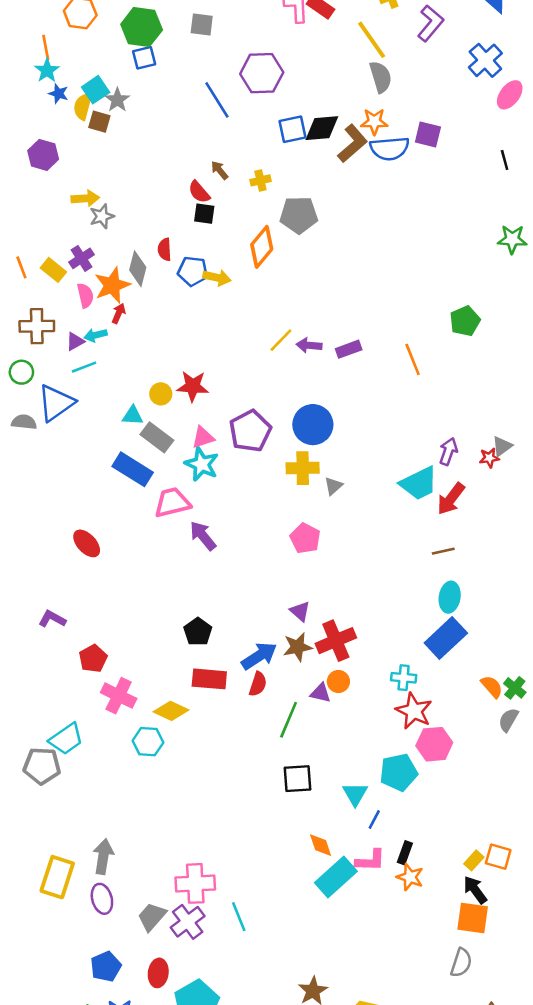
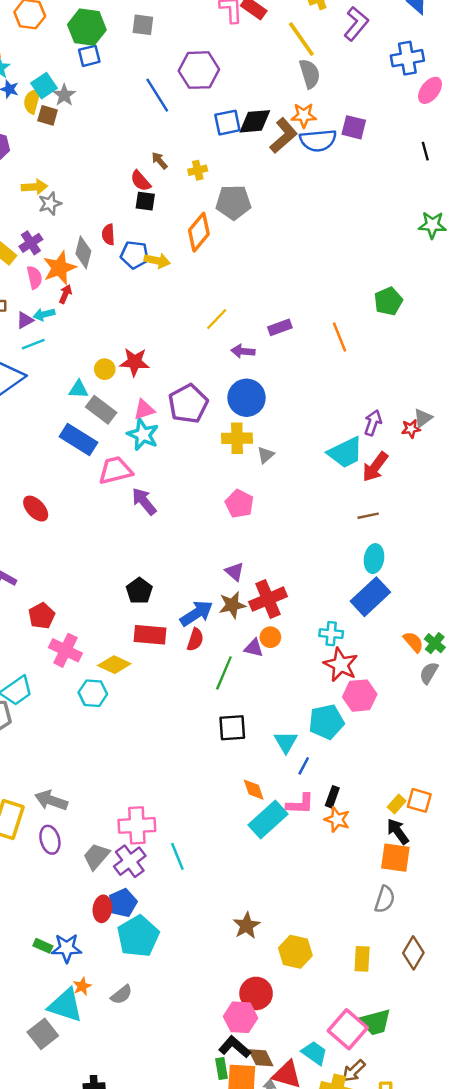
blue cross: (485, 60) -> (407, 58), turned 32
purple arrow: (309, 345) -> (243, 351), moved
gray arrow: (103, 857) -> (51, 800), turned -80
blue pentagon: (106, 967) -> (123, 903), moved

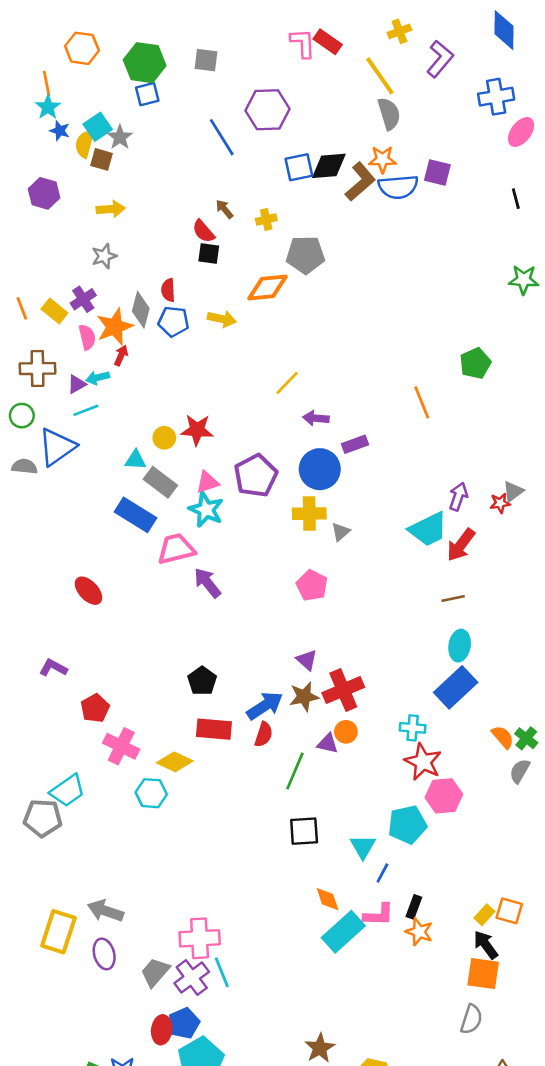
yellow arrow: (34, 187) -> (111, 209), moved
orange diamond: (199, 232) -> (267, 287), turned 45
blue pentagon: (135, 255) -> (173, 321), moved
purple rectangle: (280, 327) -> (355, 444), moved
cyan line: (177, 856) -> (222, 972), moved

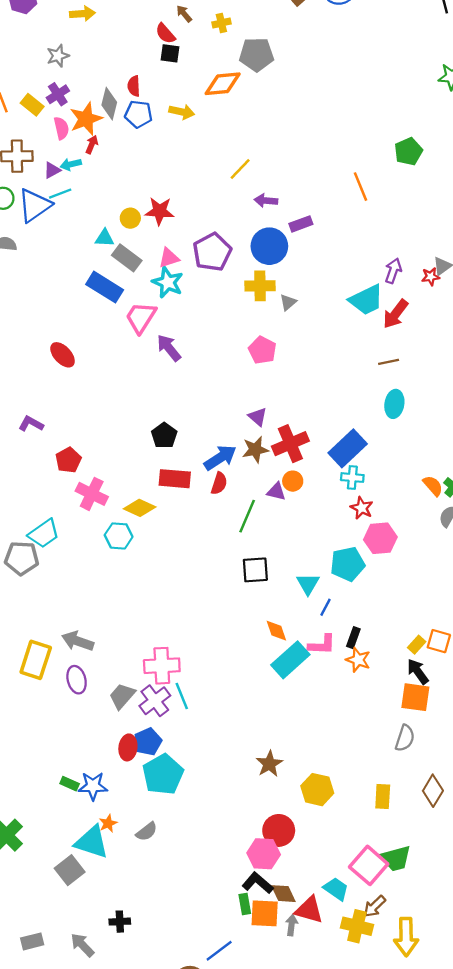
gray star: (104, 256) -> (58, 56), moved
blue triangle: (57, 447) -> (34, 205), moved
pink trapezoid: (176, 549) -> (141, 317), turned -44
blue rectangle: (456, 687) -> (348, 448), moved
red star: (423, 762) -> (362, 508), size x0.7

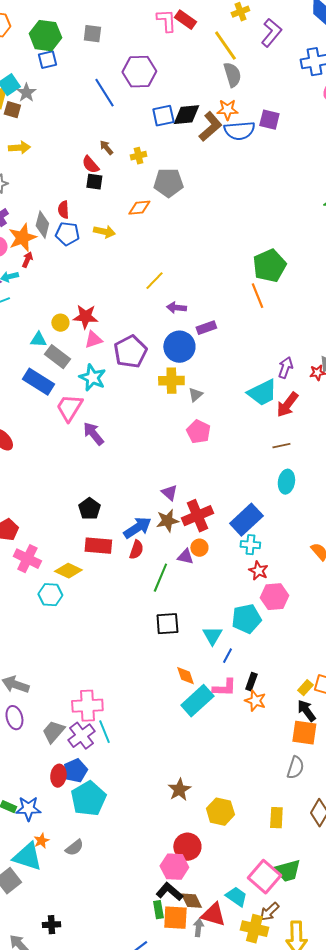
orange diamond: (223, 84) -> (139, 208), size x0.7
green pentagon: (408, 152) -> (269, 266), moved, size x1.4
pink triangle: (169, 258) -> (93, 340), moved
pink pentagon: (262, 350) -> (198, 432), moved

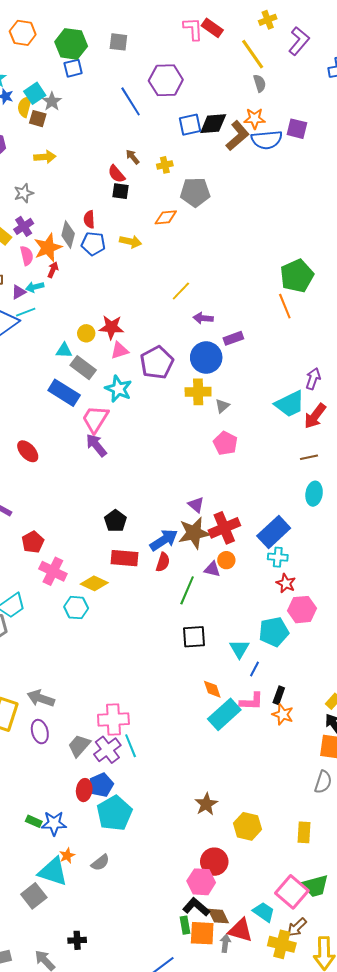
gray semicircle: (232, 75) -> (260, 83), size x0.7
purple arrow: (93, 434) -> (96, 445), moved
brown star: (167, 521) -> (194, 533), size x1.4

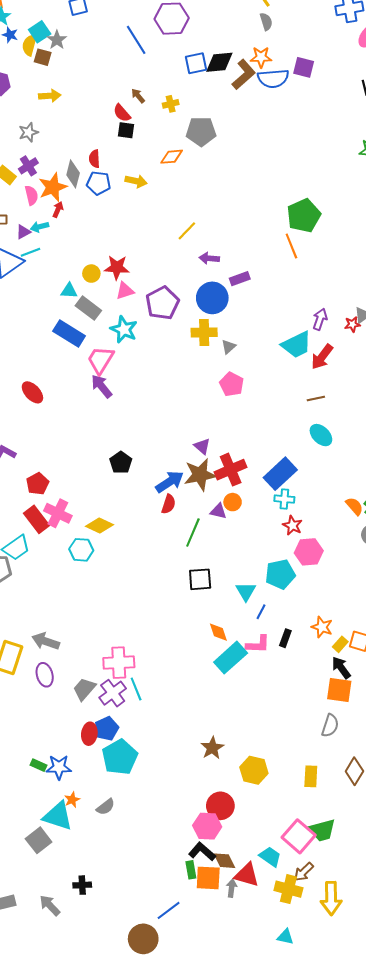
cyan ellipse: (314, 494) -> (321, 435), turned -55
red rectangle: (125, 558) -> (37, 519), moved, turned 48
orange star: (283, 714) -> (322, 627), moved

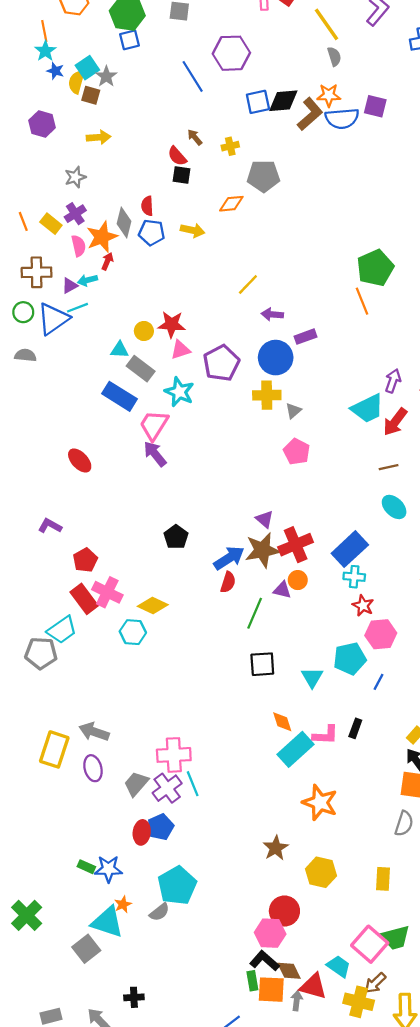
blue line: (261, 612) -> (379, 682), moved
orange star: (322, 627) -> (320, 803), moved, size x1.5
cyan pentagon: (120, 757) -> (177, 886), moved

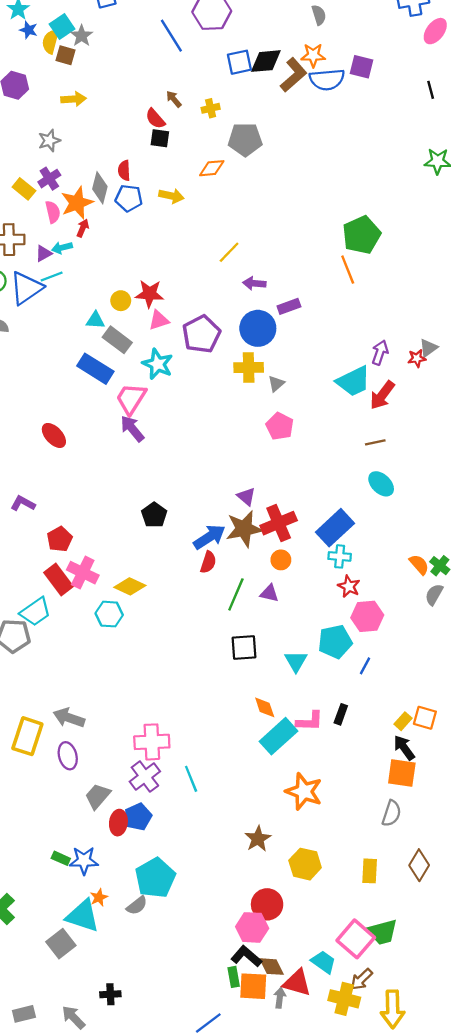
purple triangle: (282, 590) -> (269, 593), moved
gray trapezoid: (136, 784) -> (98, 796), moved
cyan line: (193, 784) -> (191, 779), moved

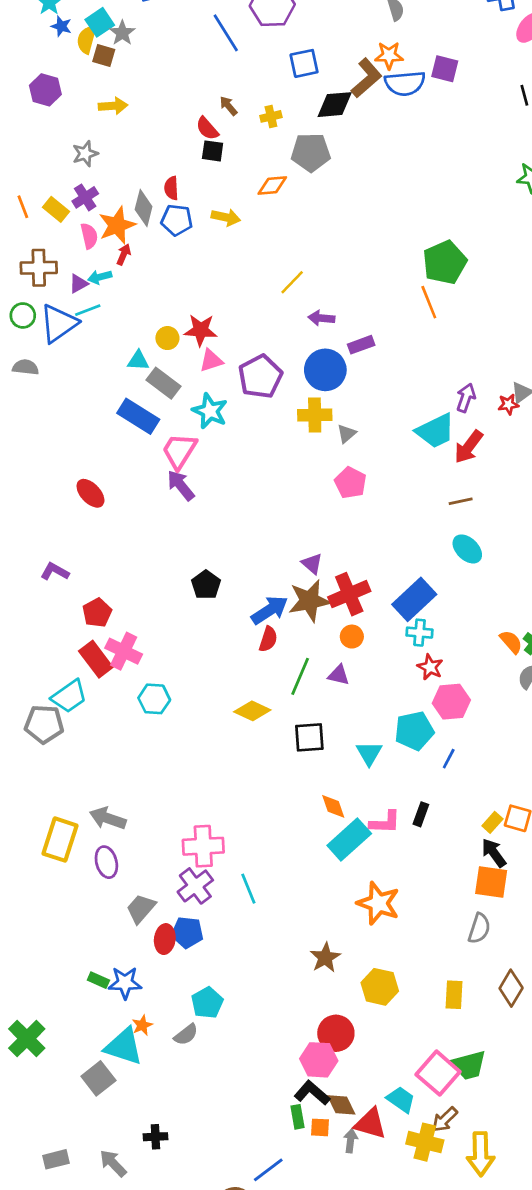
black diamond: (266, 61) -> (335, 105), moved
yellow diamond: (130, 586) -> (252, 711), moved
blue pentagon: (138, 817) -> (187, 932), turned 30
cyan pentagon: (155, 878) -> (207, 1003), size x0.7
orange square: (253, 986) -> (320, 1127), size x0.6

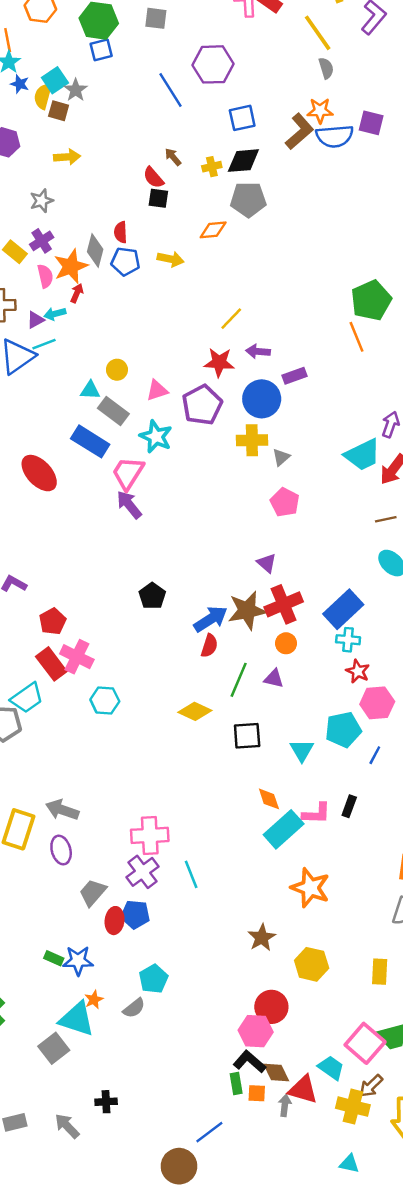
black diamond: (335, 105) -> (243, 161), moved
red star: (201, 330) -> (219, 362), moved
red ellipse: (90, 493) -> (39, 473), moved, size x1.4
purple triangle: (312, 564) -> (267, 563), moved

